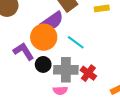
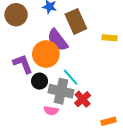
purple semicircle: (52, 21) -> (58, 40), turned 75
cyan line: (76, 42) -> (71, 77), moved

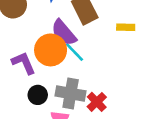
cyan line: (71, 77) -> (74, 52), moved
black circle: (40, 81) -> (38, 95), moved

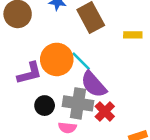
purple semicircle: (64, 33) -> (94, 84), moved
purple L-shape: (24, 63) -> (30, 73), turned 100

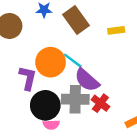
purple L-shape: (30, 73) -> (28, 78), turned -55
black circle: (45, 106) -> (45, 105), size x1.6
pink semicircle: (67, 128) -> (51, 125), moved

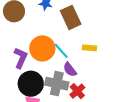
yellow rectangle: (116, 30) -> (90, 48), moved
purple semicircle: (87, 80) -> (70, 70), size x0.7

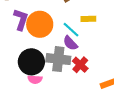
cyan line: (61, 51) -> (71, 30), moved
purple L-shape: (21, 58) -> (21, 20), moved

